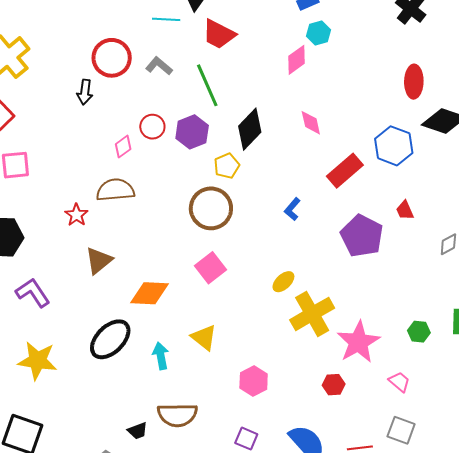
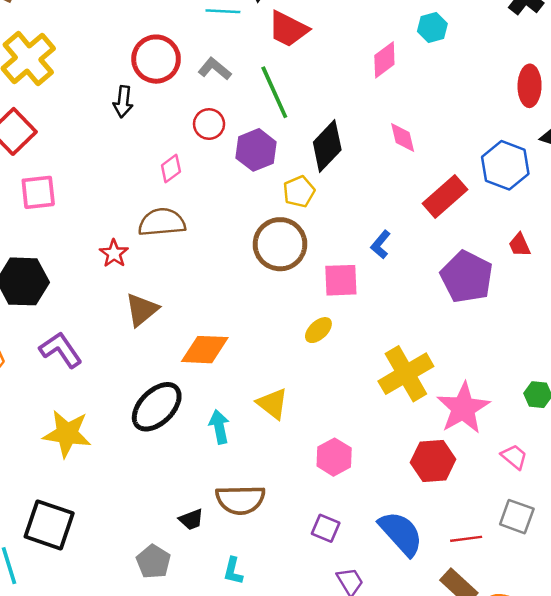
cyan hexagon: (319, 33) -> (432, 28), moved
red circle: (152, 127) -> (209, 124), moved
pink square: (211, 268) -> (341, 280), moved, turned 36
yellow ellipse: (283, 282) -> (318, 330), moved
red hexagon: (334, 385) -> (433, 461), size x1.6

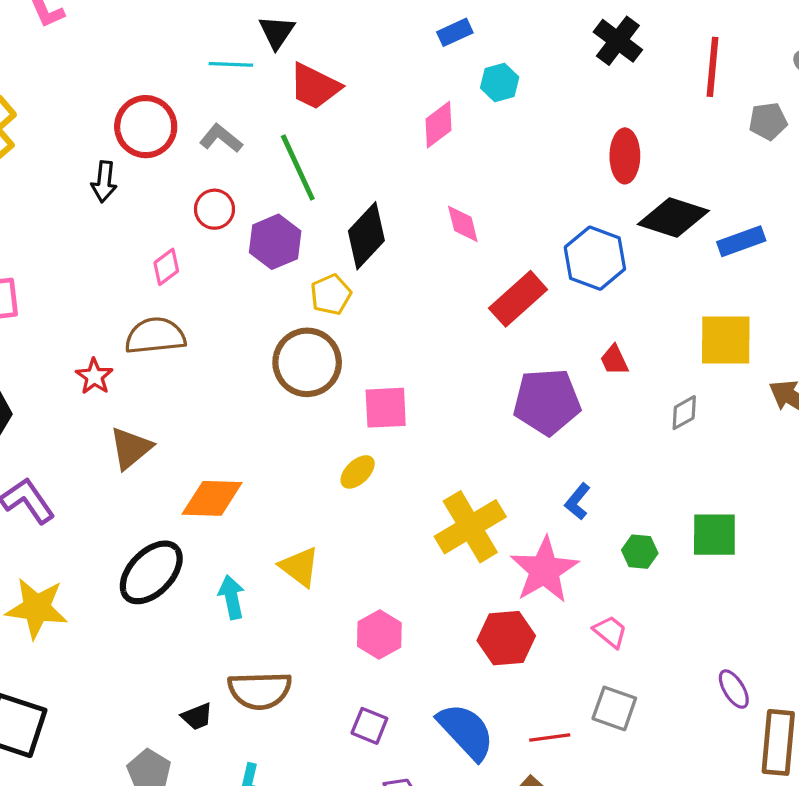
blue L-shape: (381, 245) -> (578, 501), moved
purple pentagon: (467, 277) -> (547, 402), turned -30

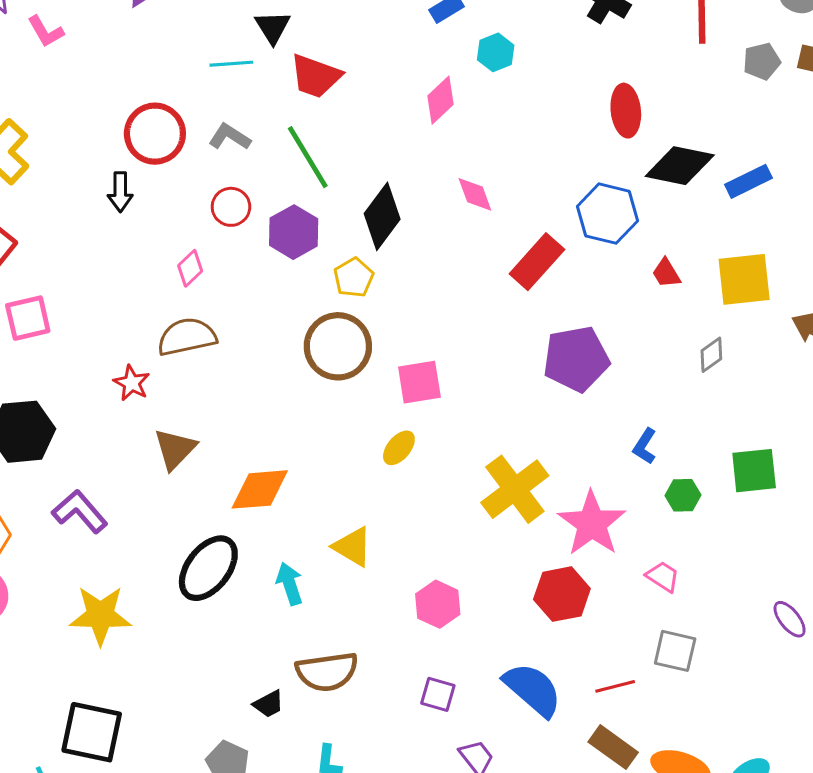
red trapezoid: (614, 360) -> (666, 273), moved
blue L-shape: (578, 501) -> (645, 446), moved

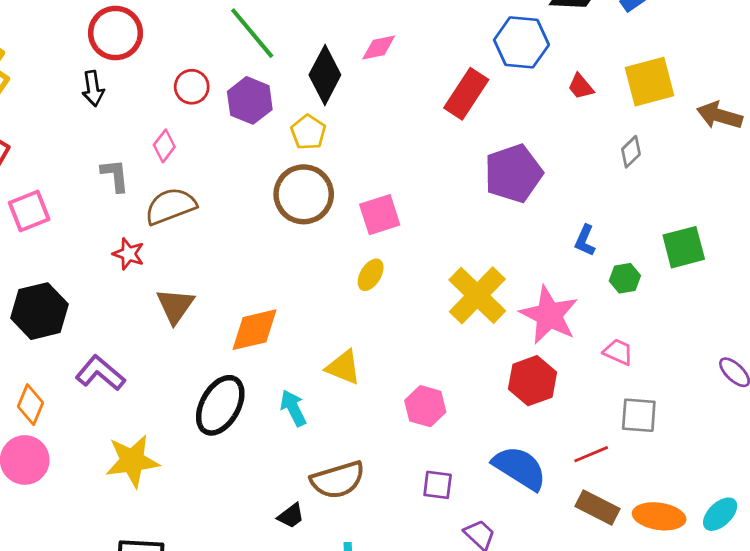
gray L-shape: (230, 137) -> (115, 175), moved, turned 60
pink diamond: (475, 194) -> (379, 47), moved, turned -72

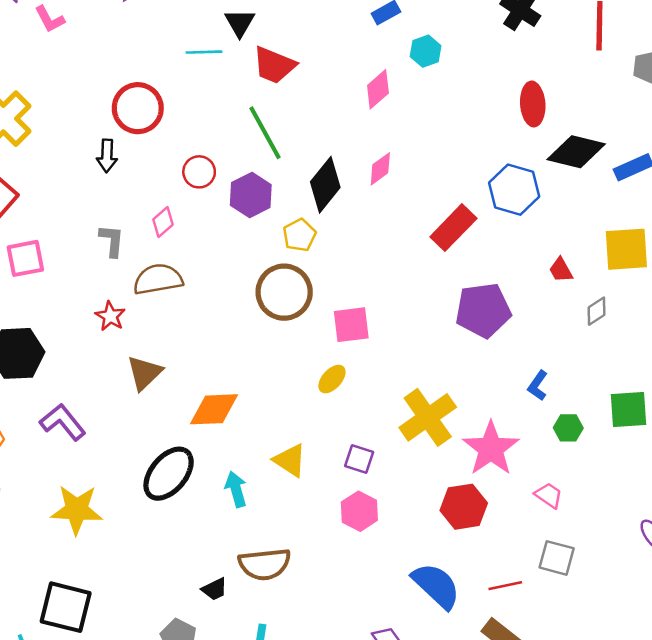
pink diamond: (379, 47) -> (380, 169), turned -36
red trapezoid: (581, 87) -> (561, 270), moved
purple square: (438, 485) -> (359, 459), moved

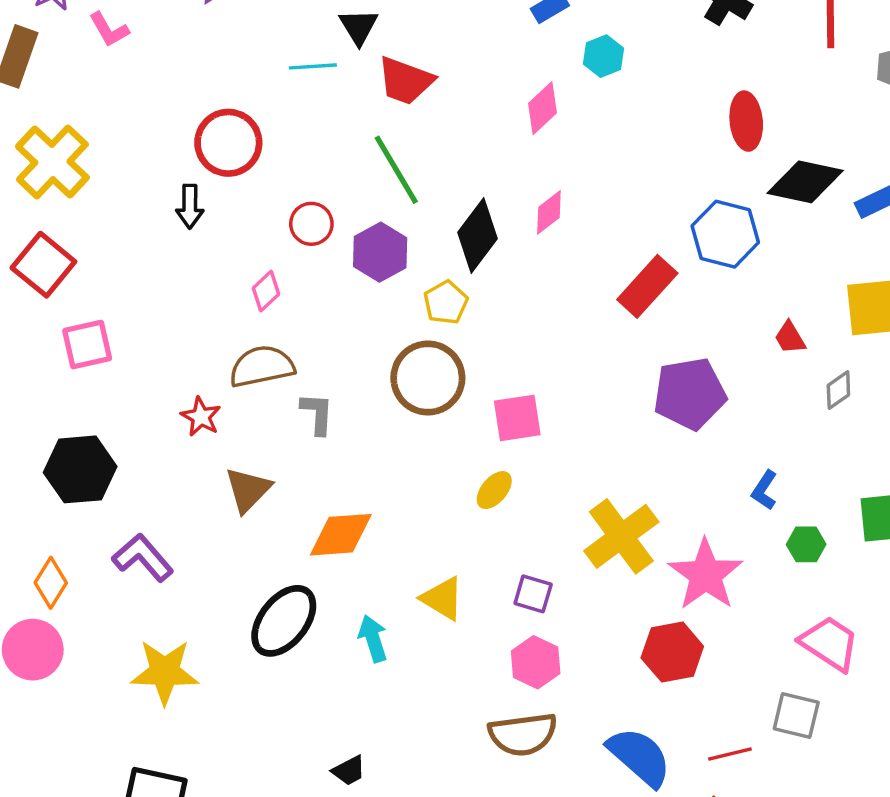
gray L-shape: (112, 241) -> (317, 414), moved
pink trapezoid: (549, 495) -> (830, 643), moved, size x1.6
brown semicircle: (265, 564) -> (523, 734), moved

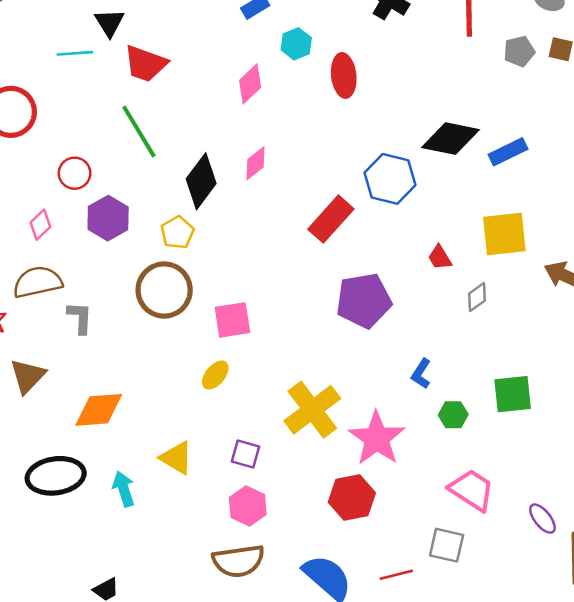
red ellipse: (746, 121) -> (344, 75), moved
purple hexagon: (380, 252) -> (108, 218), moved
black ellipse: (284, 621) -> (56, 476), turned 44

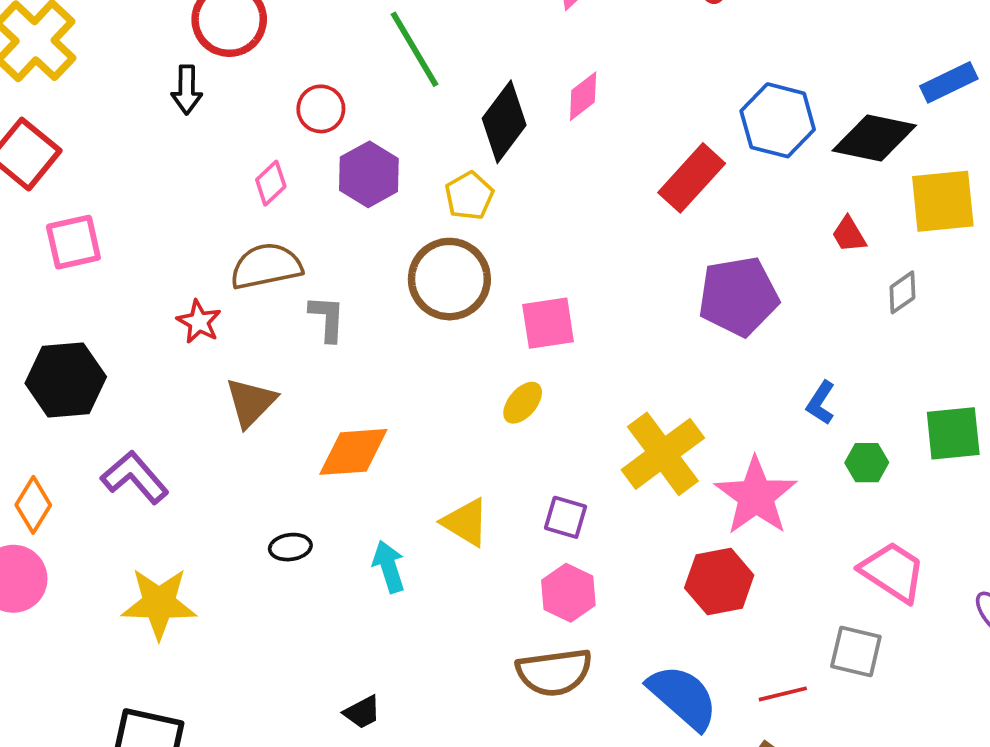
black diamond: (450, 139) -> (874, 138), moved
black ellipse: (56, 476) -> (290, 547), size x0.5

